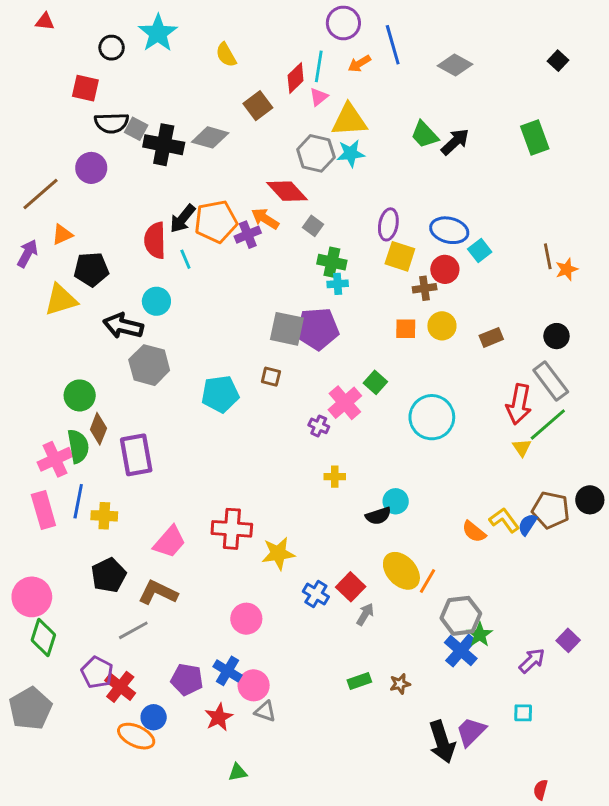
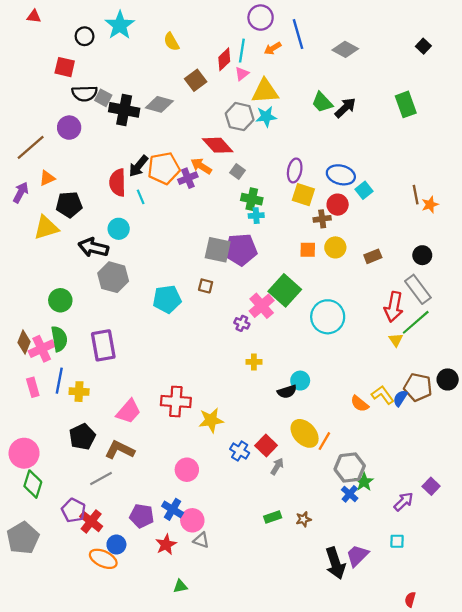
green square: (375, 382) -> (285, 290), size x1.8
brown diamond: (98, 429) -> (24, 342), moved
pink rectangle: (43, 510) -> (33, 387), size x0.7
blue cross: (461, 651) -> (350, 494), size x0.7

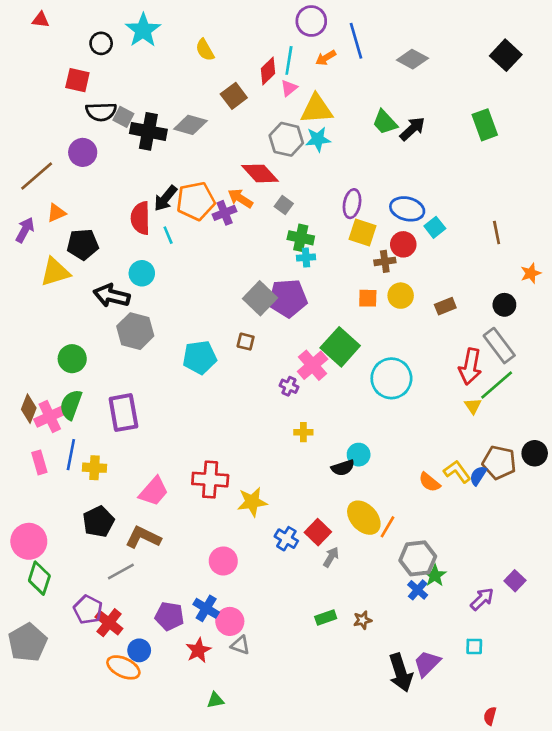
black square: (423, 46) -> (506, 55), size x1.6
orange star: (430, 205) -> (531, 273), moved
gray square: (218, 250) -> (260, 298), turned 32
green semicircle: (59, 339) -> (71, 405), turned -150

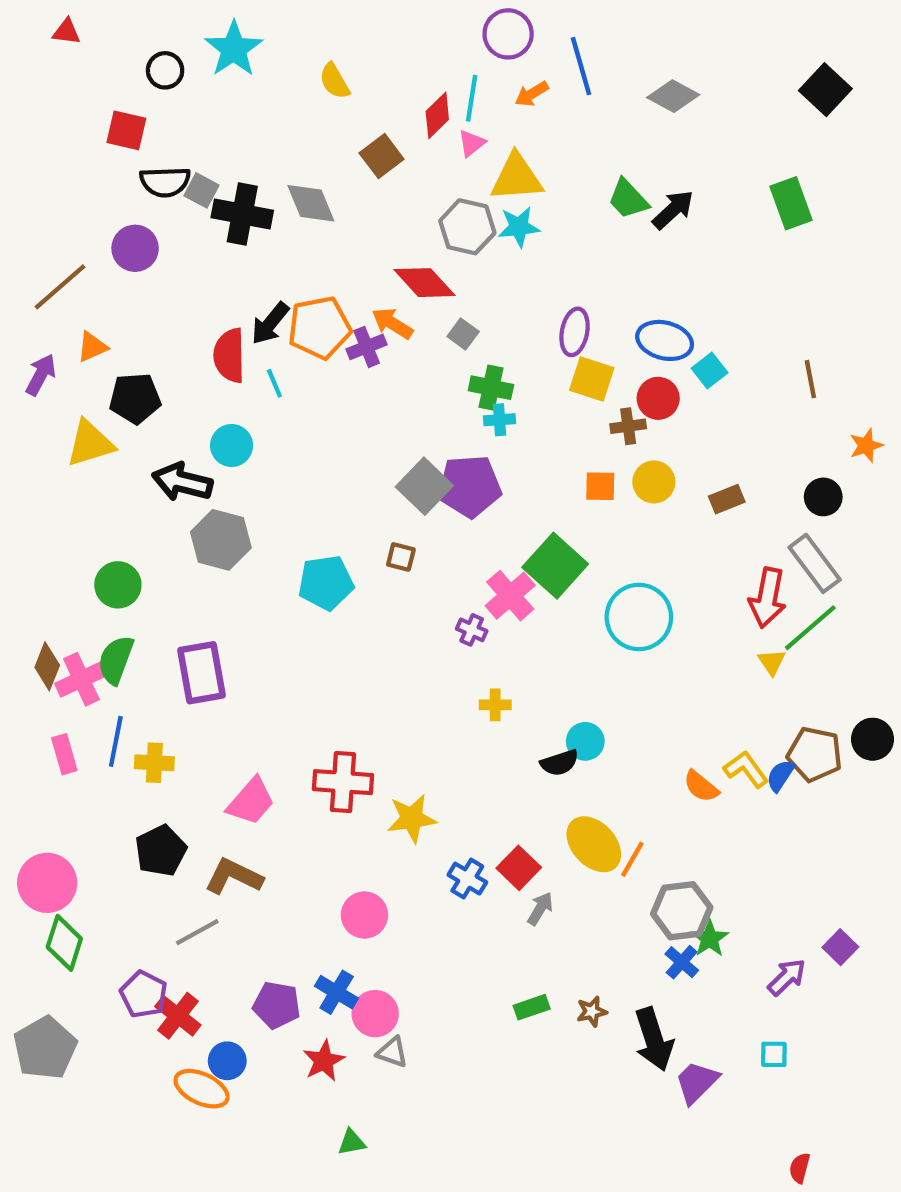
gray diamond: (190, 125) -> (311, 203), turned 52
black arrow: (401, 673) -> (654, 1039), moved

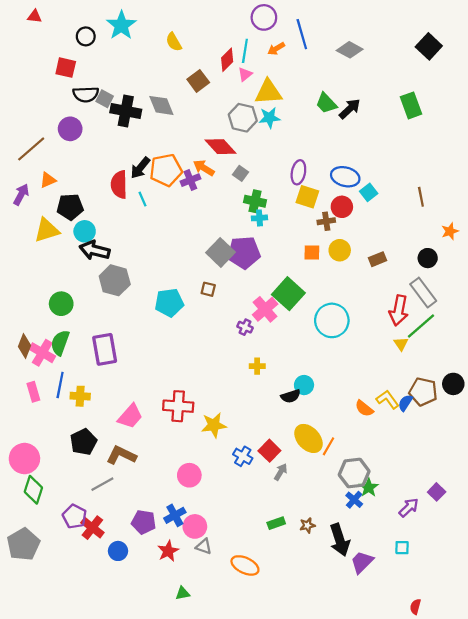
cyan circle: (232, 446) -> (85, 231), moved
pink cross: (81, 679) -> (42, 353), turned -35
blue cross: (337, 992) -> (175, 515), turned 30
orange ellipse: (202, 1089) -> (245, 565), moved

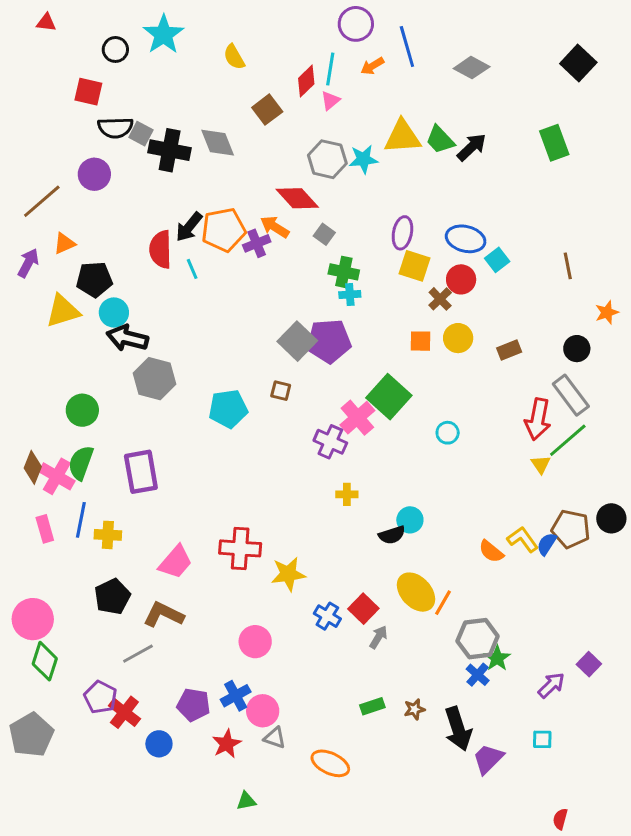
yellow triangle: (268, 92) -> (402, 137), moved
brown cross: (326, 221) -> (440, 299), turned -36
cyan circle: (332, 320) -> (448, 433), size x0.5
purple cross: (245, 327) -> (330, 442), size x1.5

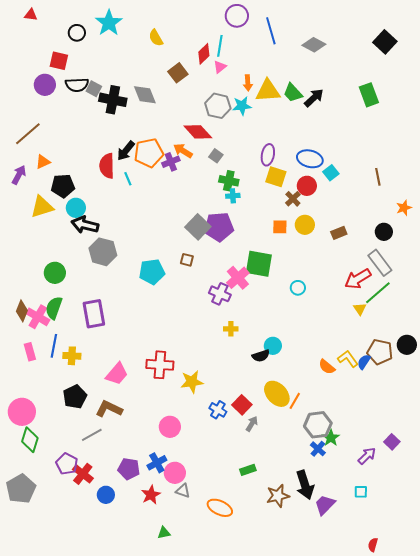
orange arrow: (372, 66) -> (248, 83), moved, turned -63
purple circle: (94, 174) -> (45, 85), moved
green square: (389, 397) -> (259, 264), turned -32
red arrow: (538, 419) -> (358, 279), turned 48
brown star: (414, 709) -> (278, 496), moved, size x1.6

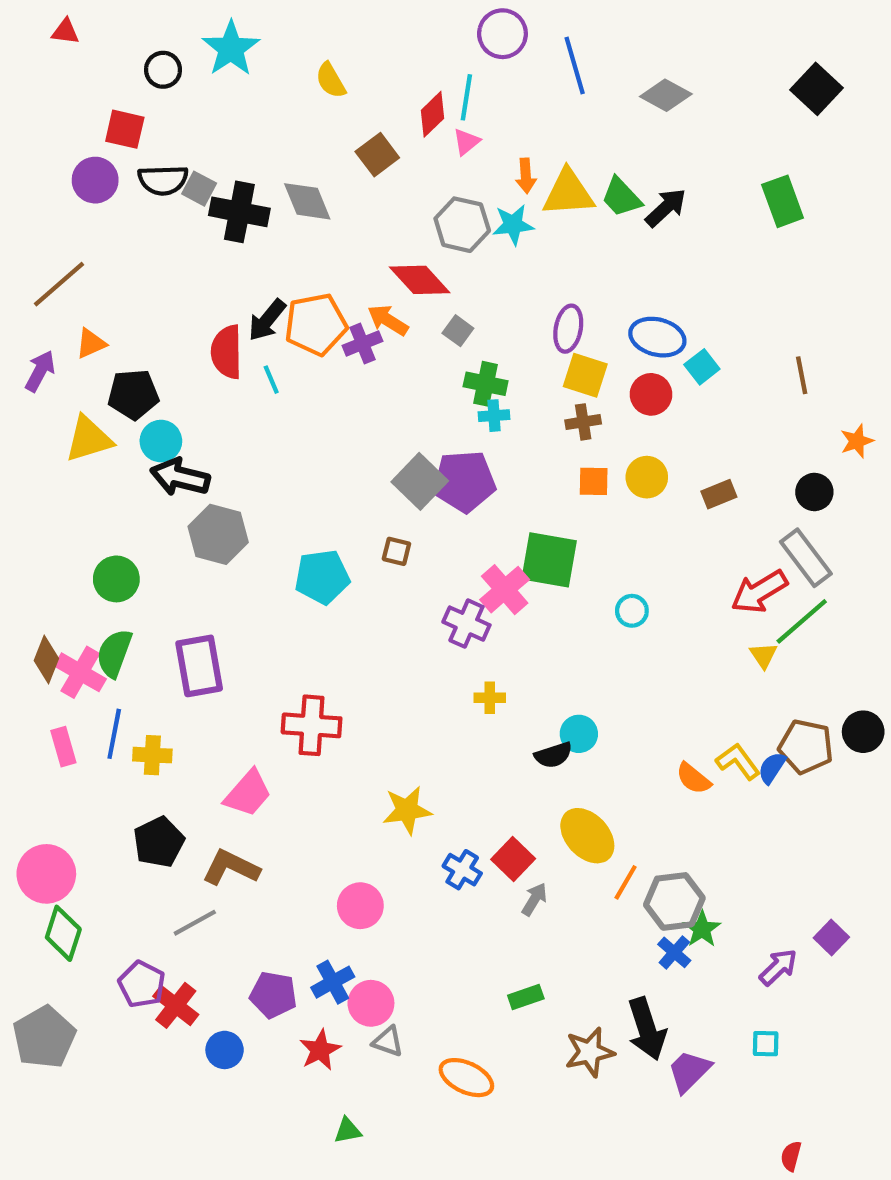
brown cross: (293, 199) -> (583, 422), moved, turned 35
red cross: (160, 365) -> (312, 725), moved
orange line: (295, 401) -> (626, 882), moved

